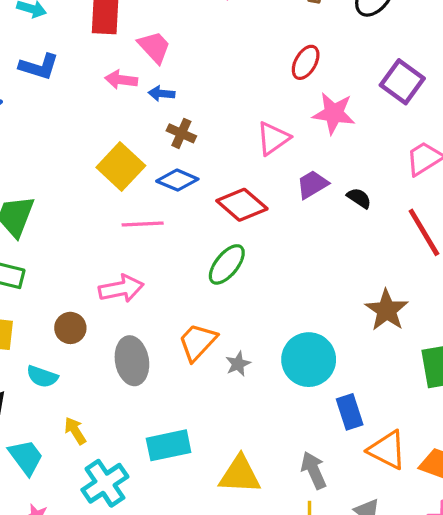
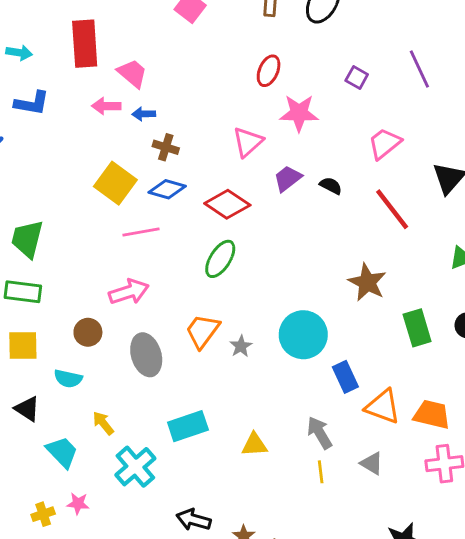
purple square: (402, 82) -> (357, 78), size x0.6
yellow triangle: (240, 475) -> (254, 445), size x0.7

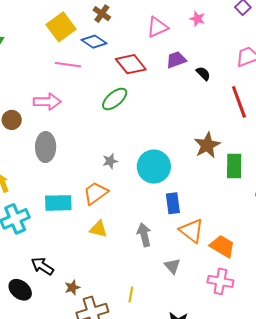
pink star: (299, 113) -> (197, 19), size x0.6
green rectangle: (417, 328) -> (234, 166), moved
orange trapezoid: (203, 331) -> (96, 193), moved
yellow line: (321, 472) -> (131, 294), moved

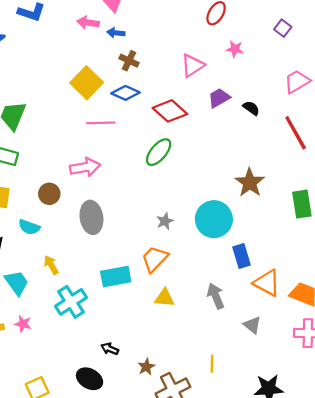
brown star: (207, 145) -> (250, 183), moved
black arrow: (42, 266) -> (110, 349), size x0.7

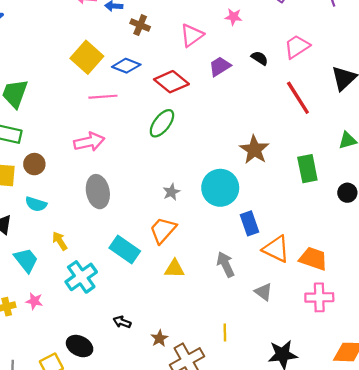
brown cross: (129, 61) -> (140, 25), moved
black semicircle: (251, 108) -> (260, 58), moved
brown circle: (49, 194) -> (34, 164), moved
cyan rectangle: (116, 276) -> (125, 250), turned 48
black ellipse: (90, 379) -> (80, 346), moved

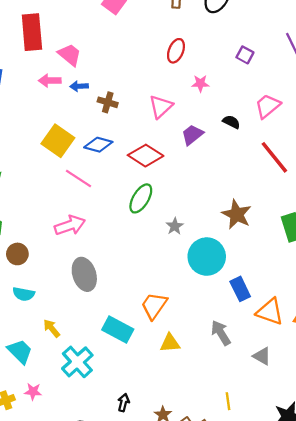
pink line: (103, 97) -> (79, 179), turned 44
gray star: (171, 192) -> (175, 226), moved
black arrow: (122, 322) -> (123, 403), turned 90

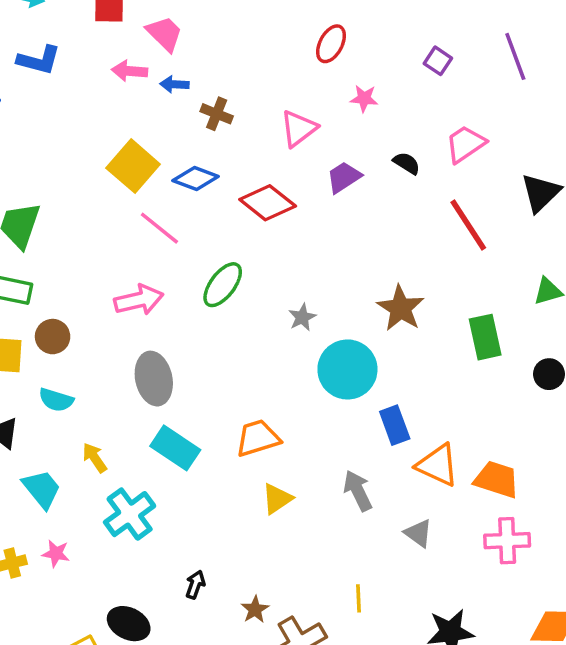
green ellipse: (141, 198) -> (223, 285), moved
orange trapezoid: (154, 306) -> (258, 438), turned 32
cyan rectangle: (118, 329) -> (175, 448), moved
yellow triangle: (170, 343) -> (277, 499), turned -35

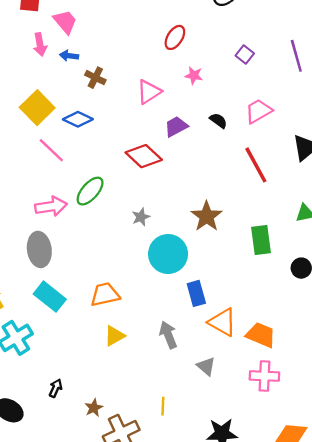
pink arrow: (130, 71) -> (40, 44), turned -110
red diamond: (268, 203) -> (144, 156), moved
pink arrow: (139, 300) -> (51, 206), moved

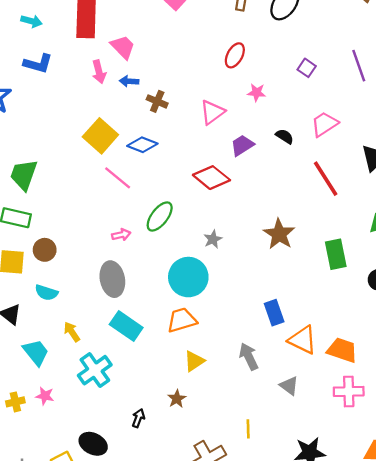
pink arrow: (51, 206) -> (121, 235), size x0.6
cyan circle: (168, 254) -> (188, 277), moved
brown star: (94, 408) -> (177, 399), moved

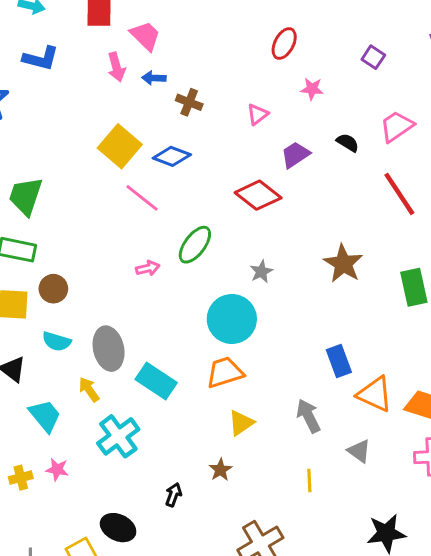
pink triangle: (212, 112) -> (258, 114), size x0.7
gray ellipse: (112, 279) -> (109, 349), moved
yellow line: (248, 429) -> (309, 481), moved

